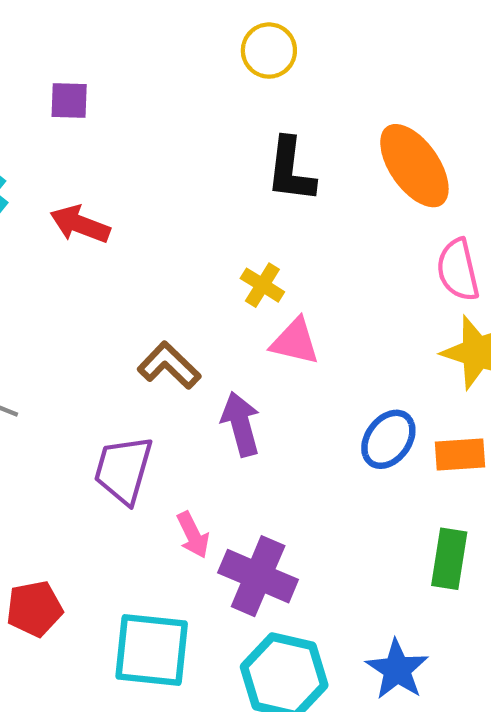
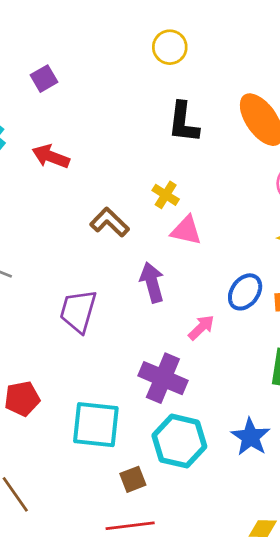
purple square: (69, 100) -> (44, 79), turned -32
brown L-shape: (169, 365) -> (110, 222), moved
pink arrow: (193, 535) -> (201, 328), moved, turned -108

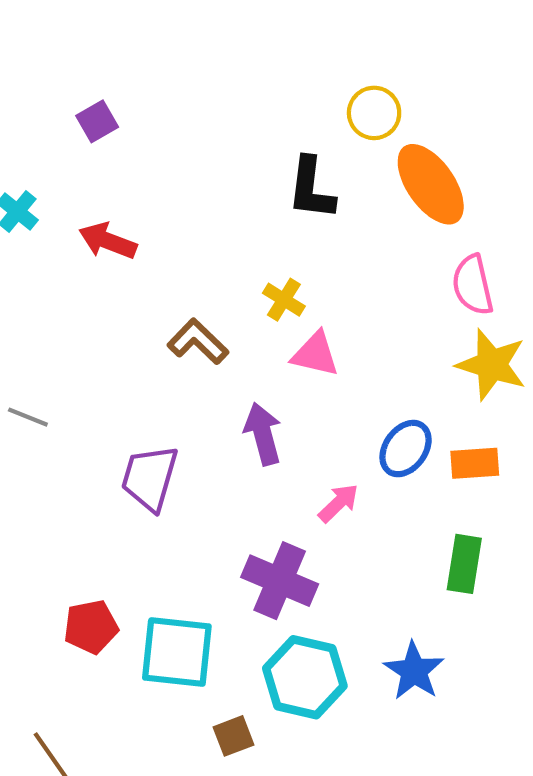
yellow circle: (170, 47) -> (374, 113), moved
red pentagon: (22, 399) -> (91, 627), moved

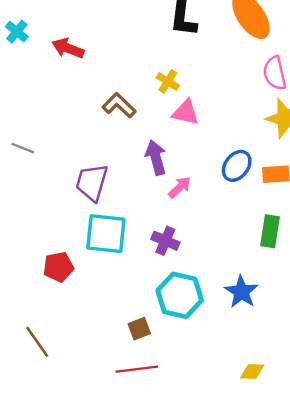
pink arrow: (338, 503) -> (180, 187), moved
purple cross: (280, 581) -> (165, 241), size x0.7
cyan square: (177, 652) -> (106, 234), moved

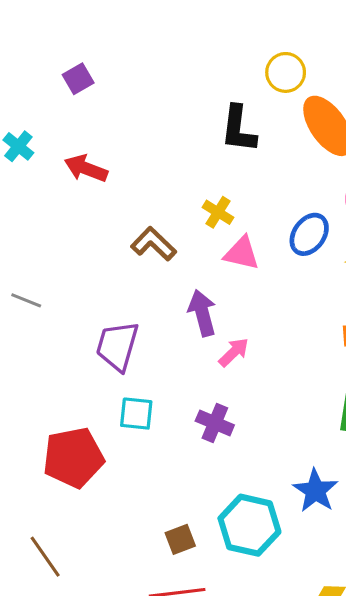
blue ellipse: (237, 166) -> (309, 234), moved
cyan square: (106, 234) -> (136, 414), size x0.6
red pentagon: (58, 267) -> (73, 458), size x1.5
cyan hexagon: (180, 295) -> (249, 525), moved

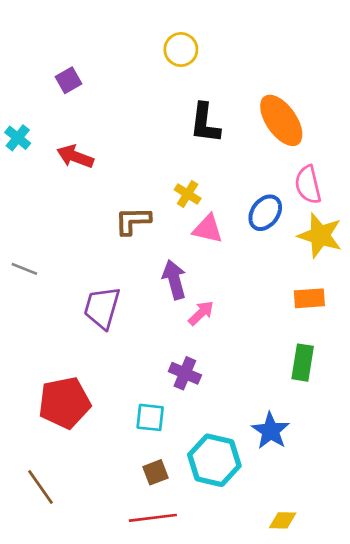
yellow circle: (286, 72) -> (181, 50), moved
brown L-shape: (154, 244) -> (133, 221), turned -45
cyan square: (136, 414) -> (150, 417), moved

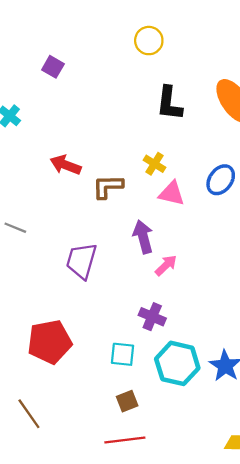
purple square: (69, 80) -> (53, 67), turned -30
red arrow: (75, 157) -> (66, 165), moved
cyan hexagon: (214, 460) -> (177, 363), moved

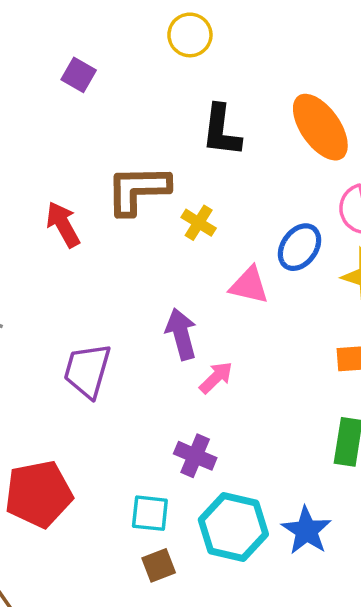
purple square: (53, 67) -> (79, 75), moved
red arrow: (66, 165) -> (63, 224), turned 40
brown L-shape: (108, 187) -> (138, 190), moved, size x1.4
pink triangle: (172, 193) -> (249, 285), moved
brown square: (127, 401) -> (159, 565), moved

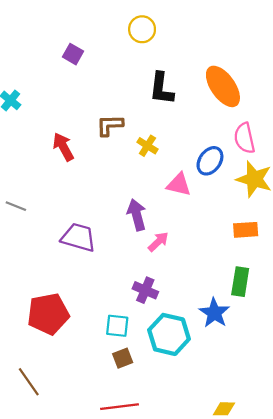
brown L-shape: (138, 190) -> (110, 125), size x0.7
purple trapezoid: (87, 371) -> (78, 237), turned 90
blue star: (306, 531) -> (214, 313), moved

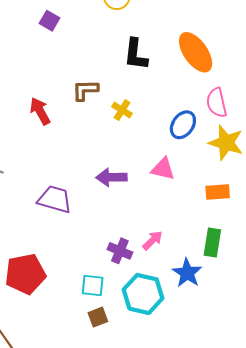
pink triangle: (179, 185) -> (163, 169), moved
purple arrow: (137, 215) -> (111, 177), turned -76
pink arrow: (158, 242) -> (152, 240), moved

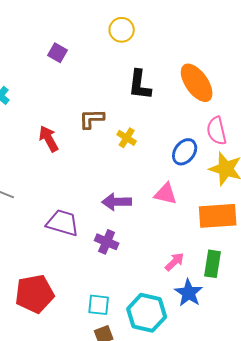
orange rectangle: (218, 192) -> (218, 216), size x1.6
pink arrow: (152, 240) -> (175, 262), moved
purple cross: (120, 251) -> (107, 242), moved

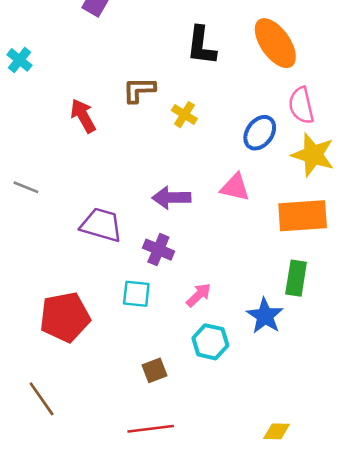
pink arrow: (175, 262) -> (199, 295), moved
cyan square: (99, 305) -> (136, 294), moved
cyan hexagon: (147, 313) -> (210, 342), size x0.7

